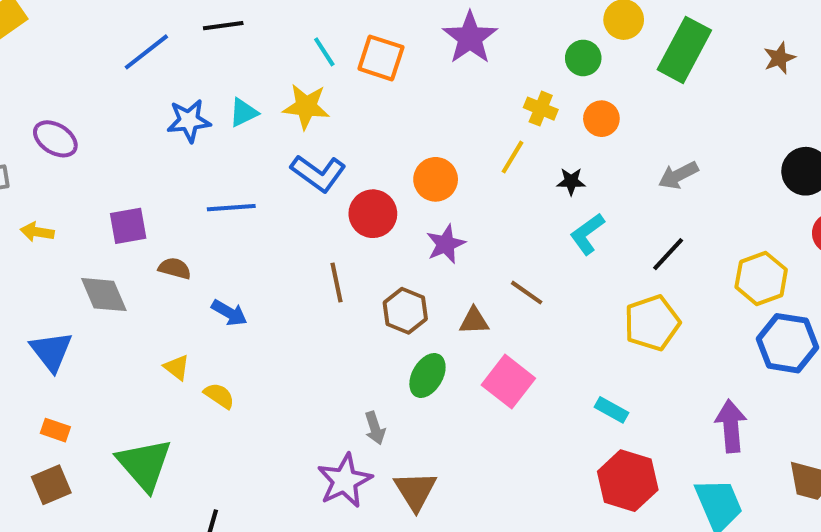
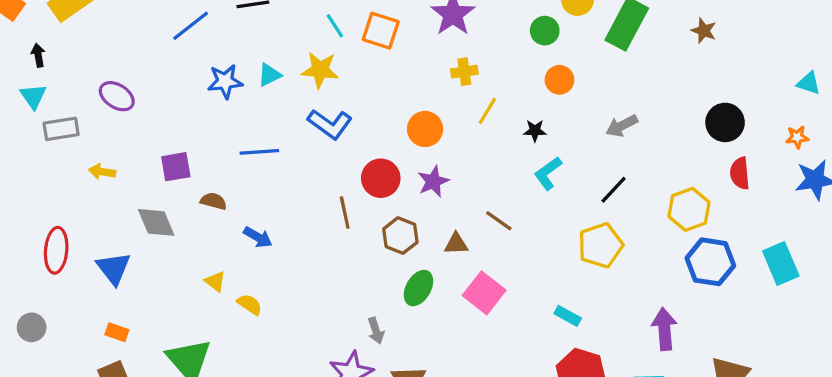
brown star: (779, 58) -> (704, 31), turned -30
yellow cross: (541, 109) -> (464, 72), moved, turned -30
red circle: (373, 214) -> (381, 178), moved

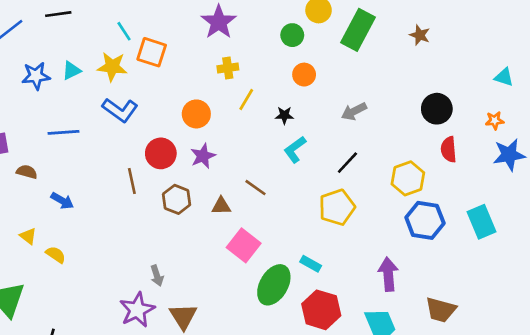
orange square: (381, 31) -> (152, 52), moved
green ellipse: (418, 288) -> (274, 285), moved, size x1.4

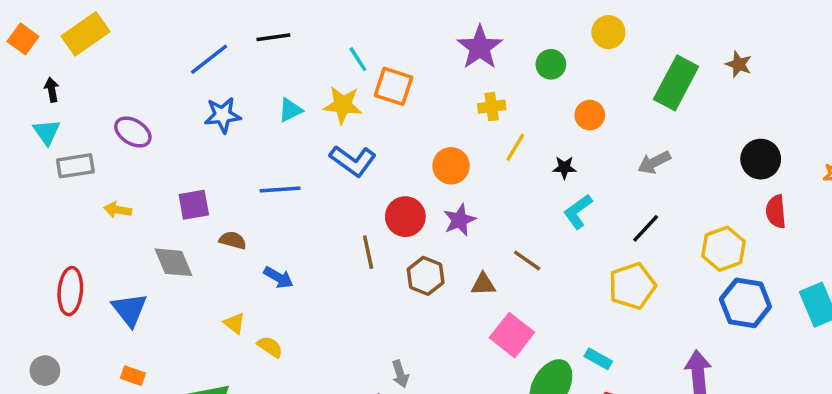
green rectangle: (358, 30) -> (676, 83), moved
green circle: (292, 35) -> (551, 64), moved
blue star: (36, 76) -> (223, 115), moved

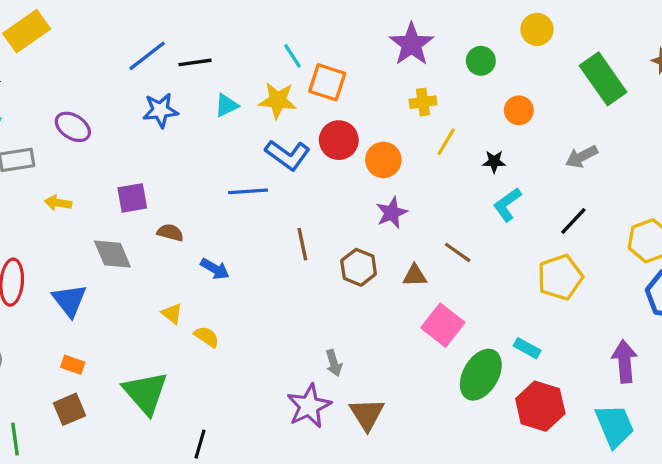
black line: (273, 37) -> (195, 62), moved
green rectangle: (676, 83) -> (603, 79), turned -63
blue line: (280, 190) -> (248, 191), moved
red circle: (405, 217) -> (339, 140), moved

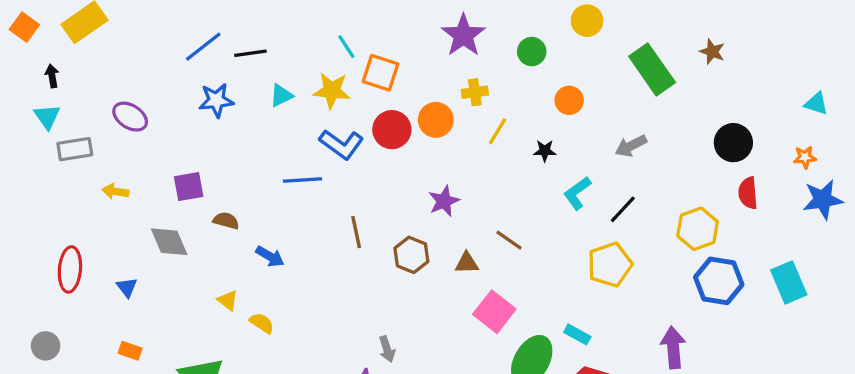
orange circle: (383, 160) -> (436, 120), moved
cyan L-shape: (507, 204) -> (577, 193), moved
blue triangle: (70, 300) -> (127, 287), size x0.6

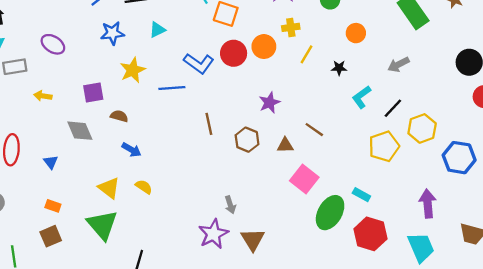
yellow star: (332, 91) -> (133, 70), moved, turned -30
yellow hexagon: (698, 229) -> (422, 128), moved
blue arrow: (270, 256) -> (131, 150), moved
yellow triangle: (228, 300) -> (109, 188), moved, size x1.5

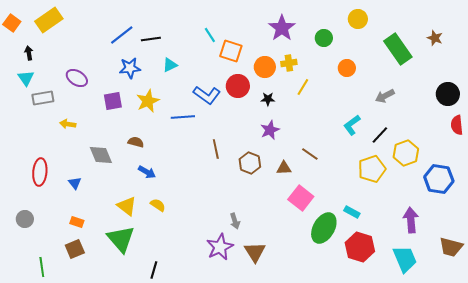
orange circle: (264, 47) -> (265, 67), moved
black star: (339, 68) -> (268, 99), moved
purple square: (93, 93) -> (113, 101), moved

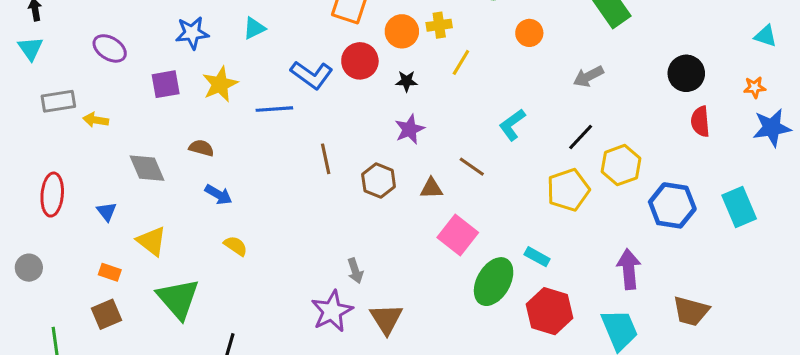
gray rectangle: (43, 98) -> (58, 101), moved
cyan L-shape: (352, 125) -> (512, 125), moved
yellow triangle: (127, 206) -> (152, 241), moved

